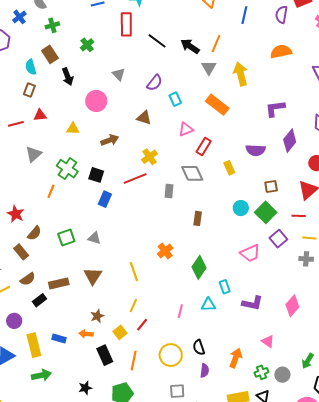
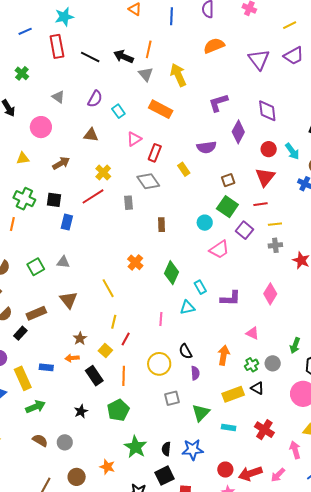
cyan circle: (241, 208) -> (205, 223), moved

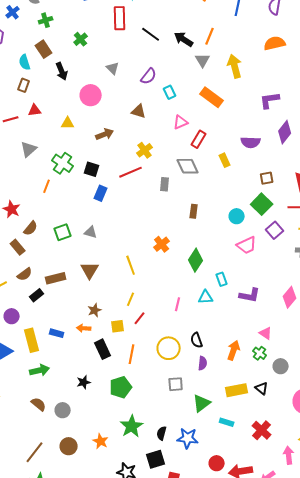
yellow square: (105, 351) -> (118, 326), turned 32
green cross: (252, 365) -> (260, 353), moved, turned -32

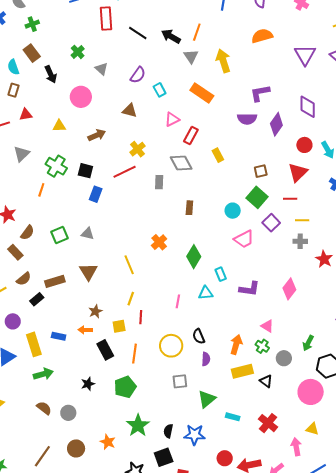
green cross: (81, 39) -> (78, 52), moved
purple semicircle: (251, 142) -> (247, 119), moved
red line: (140, 318) -> (141, 317), turned -32
yellow rectangle: (237, 390) -> (242, 371), moved

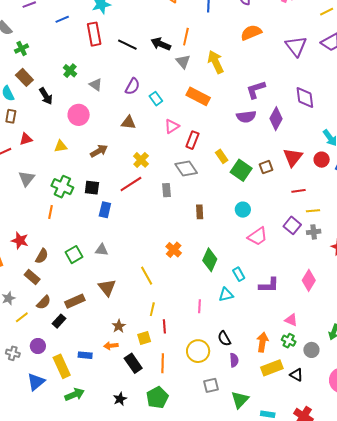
red circle: (304, 145) -> (322, 160), moved
red triangle: (298, 172) -> (293, 157), moved
green square: (257, 197) -> (241, 170), moved
purple square: (271, 223) -> (292, 225), moved

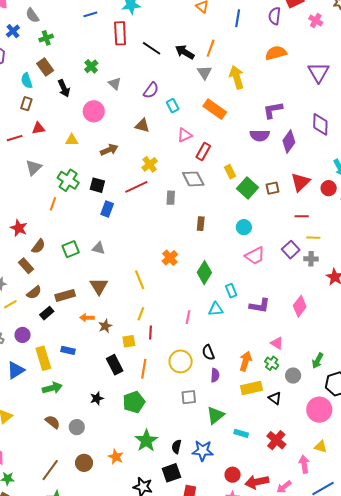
orange arrow: (111, 346) -> (87, 318), moved

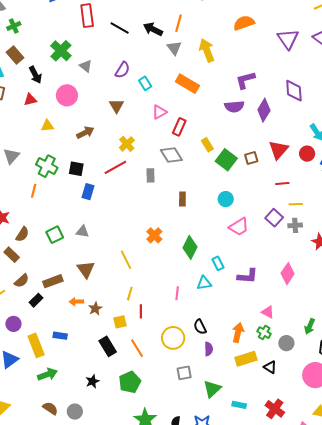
green cross: (91, 66) -> (61, 51), size x1.5
brown triangle: (142, 126) -> (116, 106), turned 49
red triangle: (38, 128) -> (30, 100), moved
orange line: (144, 369) -> (137, 348), turned -36

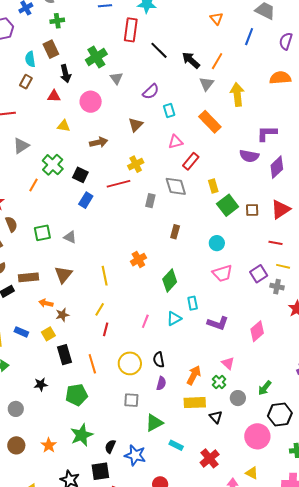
brown semicircle: (22, 234) -> (11, 224), turned -70
cyan triangle: (204, 283) -> (174, 319), turned -35
yellow square: (120, 322) -> (48, 334), moved, turned -32

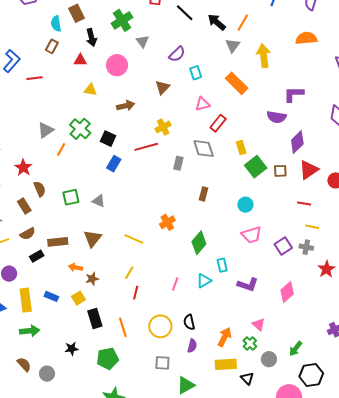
gray triangle: (21, 146) -> (46, 130), moved
purple diamond: (277, 167) -> (297, 142), moved
purple square: (259, 274) -> (283, 246), moved
yellow line: (105, 276) -> (134, 239), turned -54

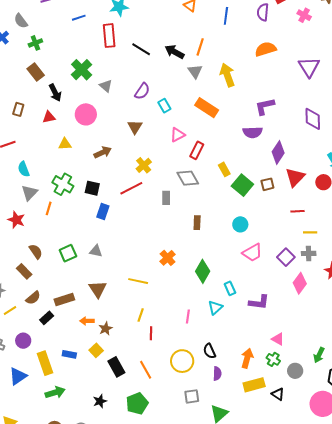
cyan semicircle: (56, 24) -> (24, 169), moved
red star: (23, 168) -> (16, 220), moved
pink diamond: (287, 292) -> (300, 283), moved

